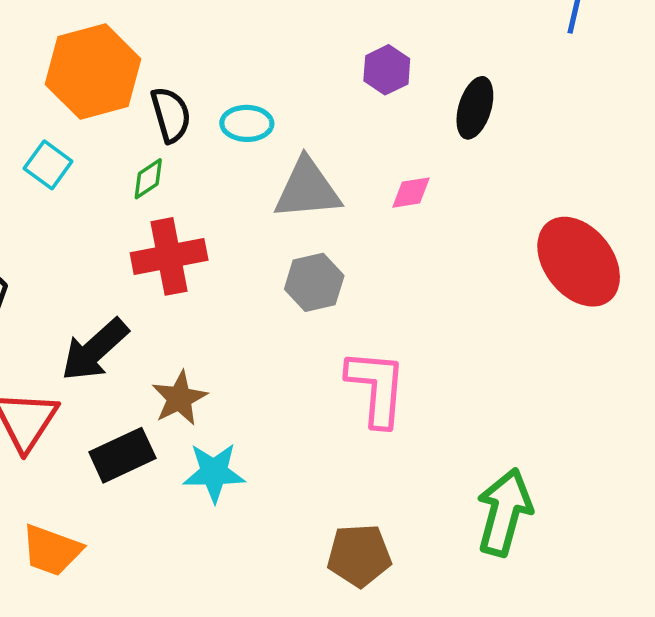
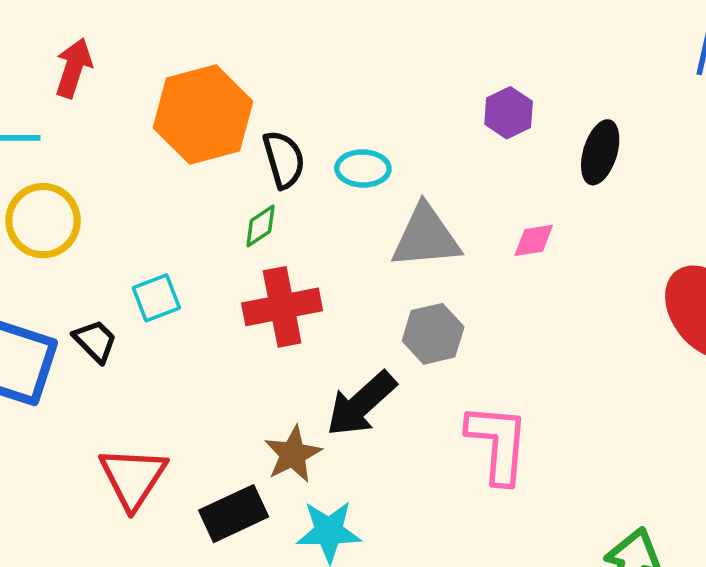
cyan square: (48, 165) -> (156, 298), moved, turned 33
black arrow: (95, 350) -> (361, 404), moved

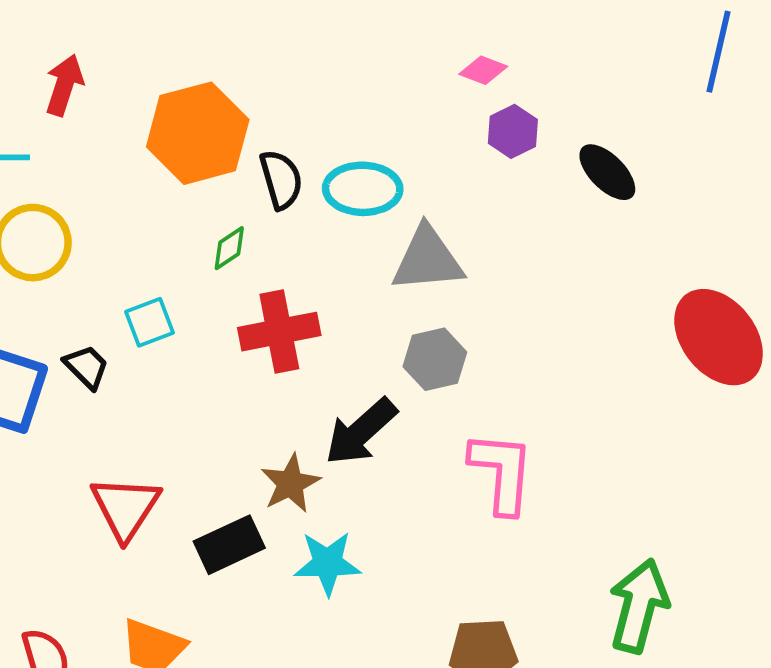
black ellipse: (600, 152) -> (607, 172), turned -62
cyan ellipse: (363, 168) -> (363, 189), size x1.4
green diamond: (261, 226) -> (229, 248), moved
pink diamond: (534, 240) -> (483, 70), moved, turned 30

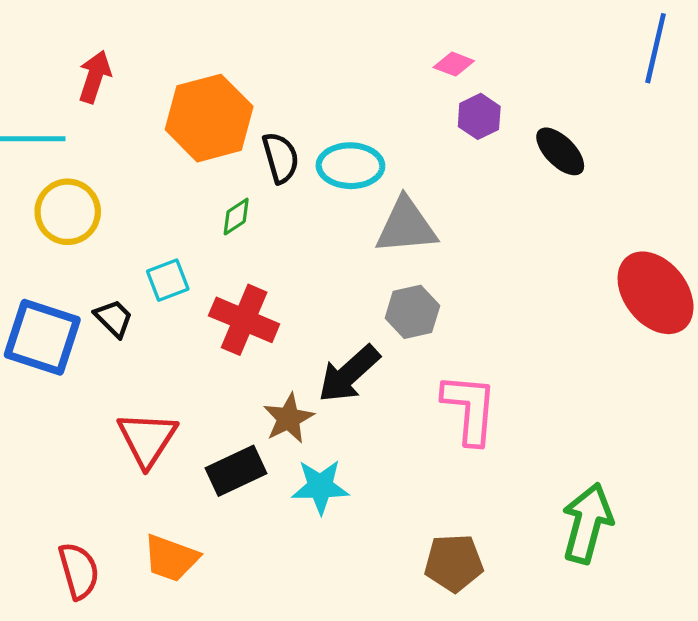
red cross: (279, 332) -> (244, 320), moved, turned 34

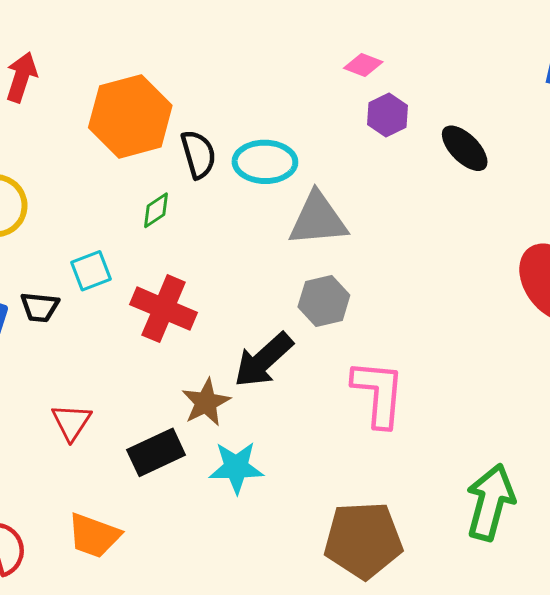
black trapezoid: (114, 318) -> (40, 307), turned 141
red triangle: (147, 439) -> (71, 422), size x0.7
brown pentagon: (454, 563) -> (363, 540), size x1.4

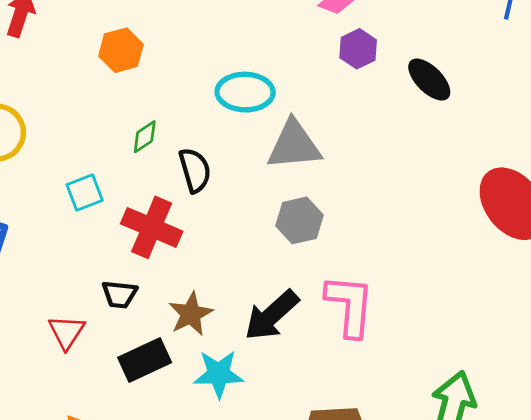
orange hexagon: (130, 116) -> (121, 50), size x0.6
black semicircle: (198, 154) -> (195, 170), moved
black trapezoid: (40, 307) -> (120, 294), moved
black arrow: (263, 360) -> (272, 315), moved

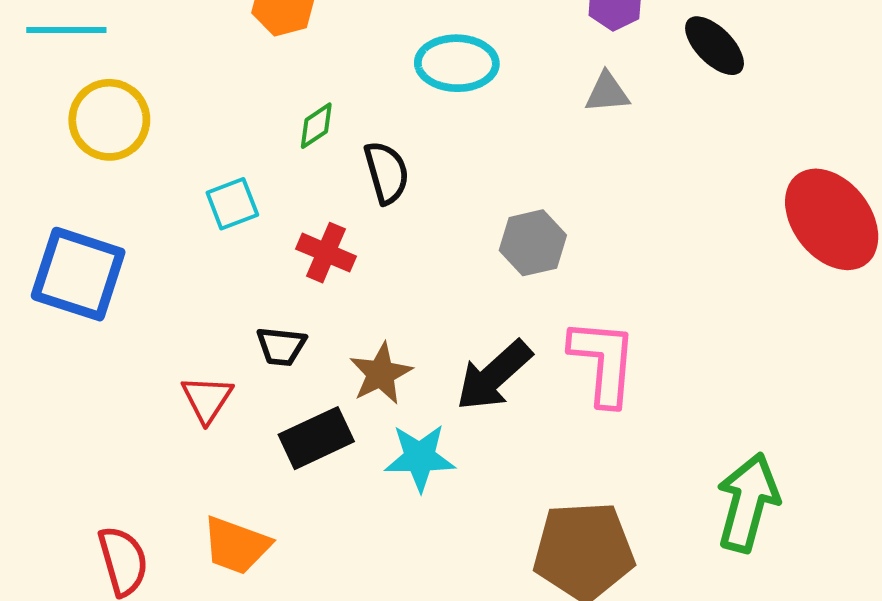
gray triangle: (294, 145) -> (607, 92), moved, size x0.6
red cross: (152, 227) -> (326, 253), size x0.7

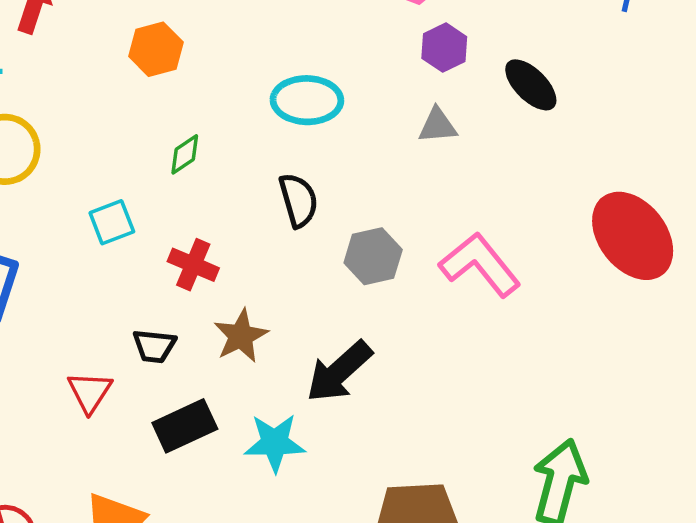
black semicircle: (387, 173) -> (298, 200), moved
pink L-shape: (603, 362) -> (480, 265), moved, turned -44
brown star: (381, 374) -> (241, 336), moved

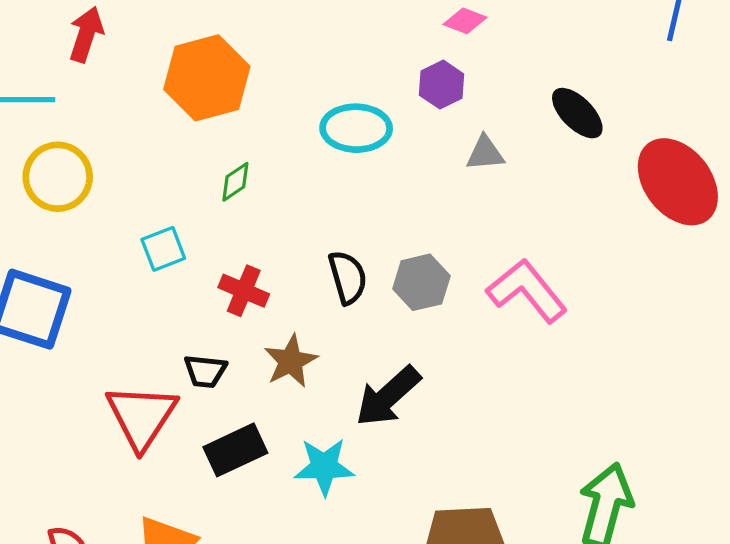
purple hexagon: (444, 48) -> (442, 85), moved
orange hexagon: (156, 49) -> (207, 78), size x1.6
black semicircle: (298, 200) -> (348, 277), moved
red ellipse: (633, 236) -> (678, 182), moved
red triangle: (90, 392) -> (142, 416), size x1.6

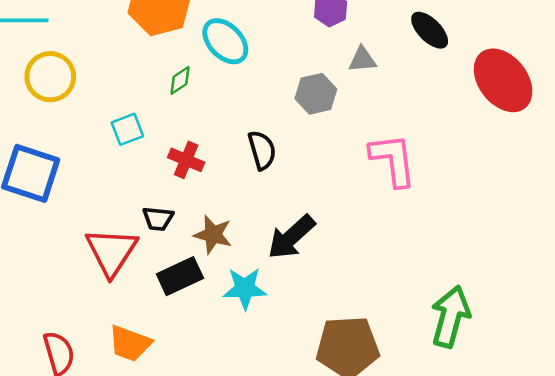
cyan ellipse: (356, 128) -> (225, 41), moved, turned 45
gray hexagon: (421, 282) -> (316, 94), moved
pink L-shape: (527, 291) -> (393, 160), turned 32
brown star: (291, 361) -> (213, 235), moved, turned -30

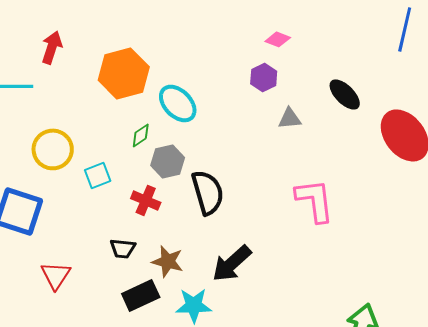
yellow circle: (50, 77) -> (53, 149), moved
gray hexagon: (316, 94) -> (168, 161), moved
black semicircle: (262, 150) -> (208, 192), size x1.4
red triangle: (111, 252) -> (56, 275), moved, size x0.7

